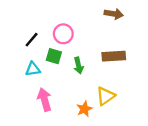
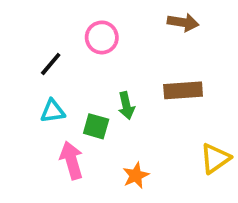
pink circle: (63, 34) -> (102, 37), moved
green square: (54, 56) -> (96, 126), moved
yellow triangle: (106, 96) -> (215, 158), moved

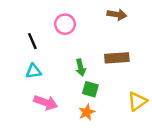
black line: (51, 64) -> (32, 41), turned -63
green square: (96, 126) -> (90, 89), moved
pink arrow: (71, 160) -> (46, 103), turned 125

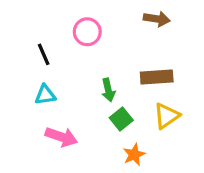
green square: (90, 89) -> (121, 119), turned 35
yellow triangle: (137, 101) -> (166, 116), moved
orange star: (87, 112) -> (134, 155), moved

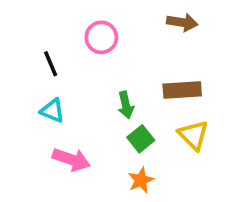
cyan triangle: (45, 95) -> (52, 111), turned 30
yellow triangle: (166, 116) -> (193, 135), turned -40
orange star: (134, 155) -> (141, 180), moved

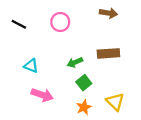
black line: (51, 64) -> (19, 24), moved, turned -40
green arrow: (126, 105) -> (75, 62), turned 80
yellow triangle: (193, 135) -> (115, 102), moved

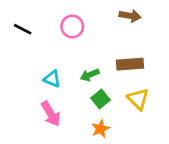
cyan triangle: (31, 66) -> (52, 79), moved
pink arrow: (42, 95) -> (51, 114), turned 40
yellow triangle: (115, 102) -> (138, 99), moved

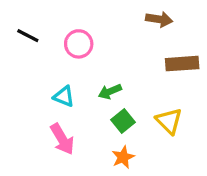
pink circle: (72, 27) -> (79, 44), moved
brown rectangle: (130, 64) -> (182, 64), moved

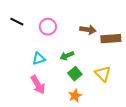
brown arrow: (159, 19) -> (88, 30), moved
cyan triangle: (64, 96) -> (39, 59), turned -40

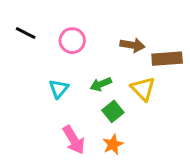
cyan triangle: (39, 59) -> (59, 89), turned -32
yellow triangle: (103, 74) -> (143, 89), moved
pink arrow: (38, 85) -> (74, 140), moved

